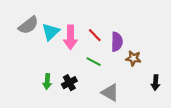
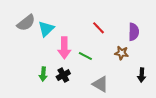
red line: (95, 35) -> (98, 28), moved
pink arrow: (70, 37) -> (64, 48), moved
purple semicircle: (117, 42) -> (134, 32), moved

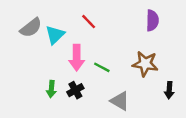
red line: (98, 28) -> (89, 22), moved
purple semicircle: (134, 32) -> (152, 20), moved
brown star: (122, 53) -> (145, 64), size x1.5

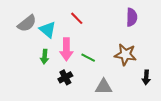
cyan triangle: (55, 35) -> (48, 30), turned -36
green arrow: (51, 89) -> (45, 57), moved
gray triangle: (120, 101) -> (104, 87), turned -30

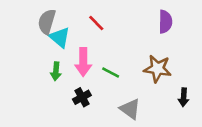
gray semicircle: (27, 23) -> (47, 22), moved, turned 144
gray triangle: (104, 87) -> (130, 109), turned 36

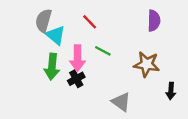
green arrow: (56, 71) -> (52, 67), size x1.5
green line: (111, 73) -> (103, 51), moved
black cross: (82, 97) -> (76, 79), moved

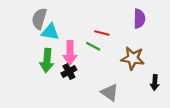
red line: (90, 22) -> (102, 33), moved, turned -32
cyan triangle: (56, 35) -> (50, 32), turned -30

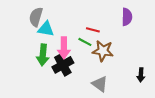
brown star: (133, 58) -> (103, 51), moved
black cross: (69, 72) -> (63, 65), size x1.5

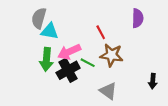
red line: (93, 30) -> (101, 32), turned 48
green line: (85, 42) -> (88, 63), moved
pink arrow: (64, 48) -> (69, 52), turned 65

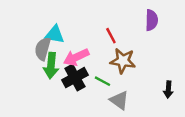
gray semicircle: (39, 18) -> (43, 49), moved
green line: (88, 63) -> (103, 81), moved

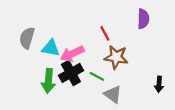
cyan triangle: (55, 34) -> (51, 48), moved
gray semicircle: (43, 49) -> (27, 38), moved
green arrow: (51, 66) -> (48, 81), moved

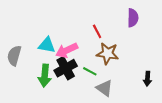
gray semicircle: (27, 38) -> (14, 56), moved

